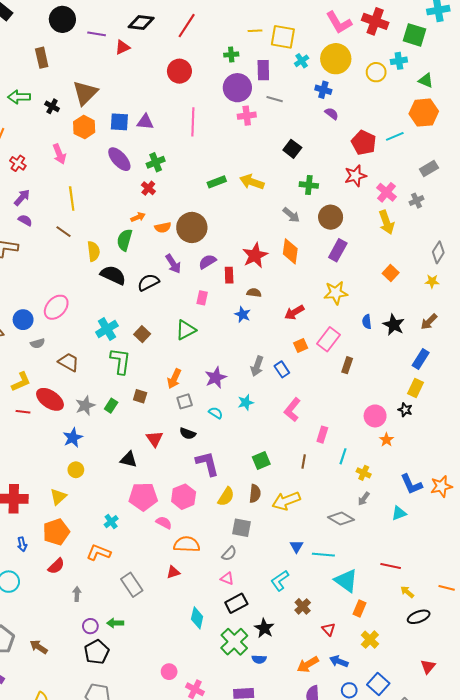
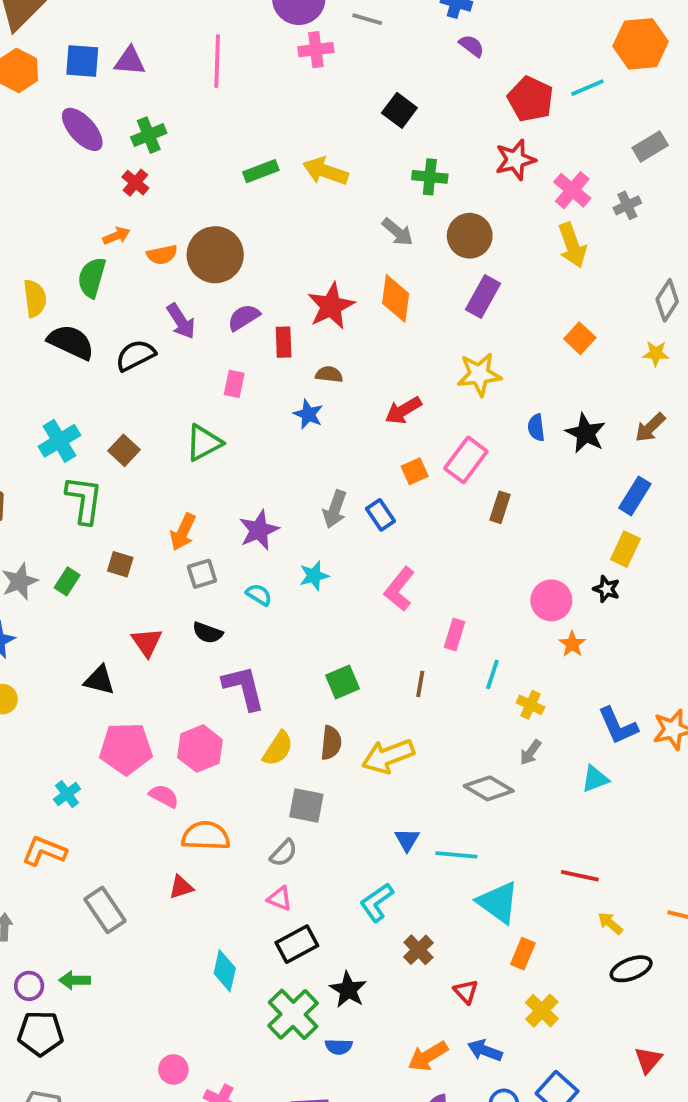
black pentagon: (97, 652) -> (40, 1033), turned 30

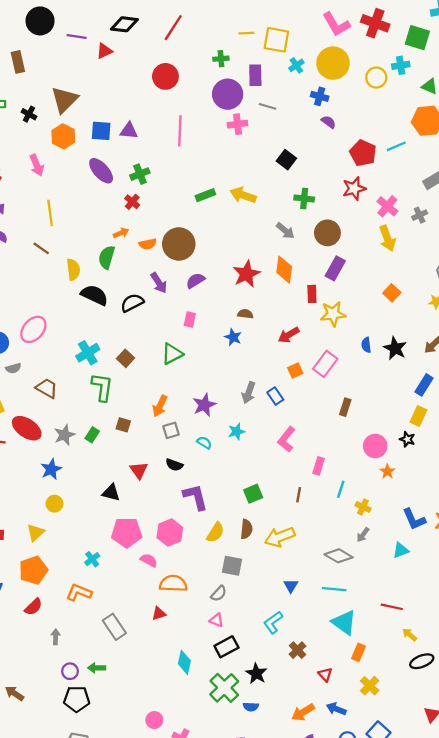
red rectangle: (284, 342) -> (312, 294), moved
brown rectangle: (500, 507) -> (345, 407), moved
cyan line: (456, 855) -> (334, 589), moved

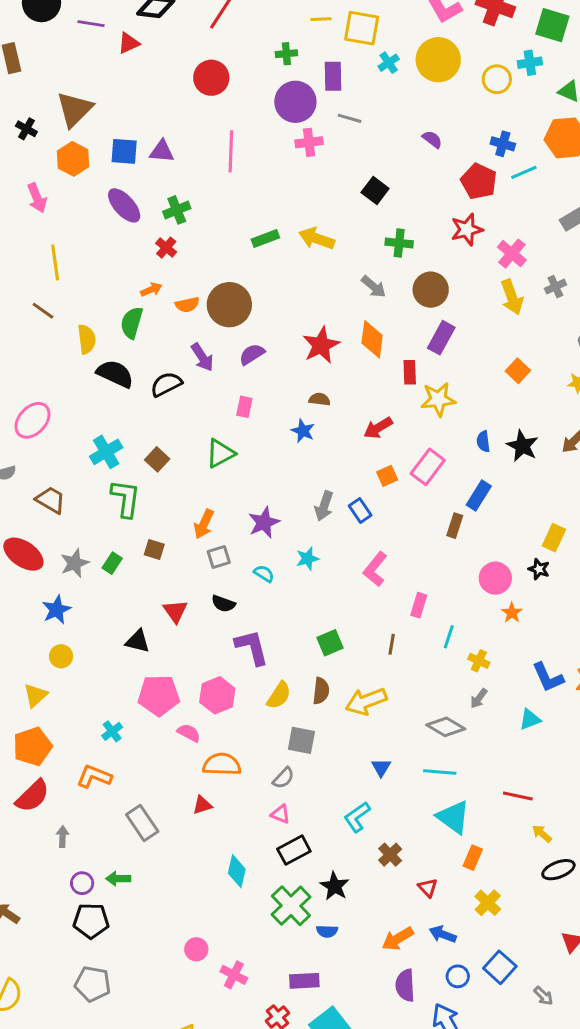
blue cross: (320, 96) -> (503, 144), moved
gray cross: (420, 215) -> (555, 287), moved
blue rectangle: (424, 385) -> (479, 495), moved
red semicircle: (33, 607) -> (32, 796), size x1.4

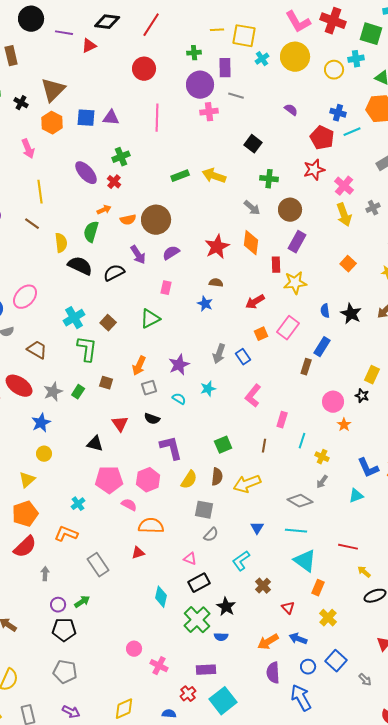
purple ellipse: (124, 205) -> (86, 173), moved
gray semicircle: (283, 778) -> (211, 535), moved
green arrow: (118, 879) -> (82, 602), turned 147

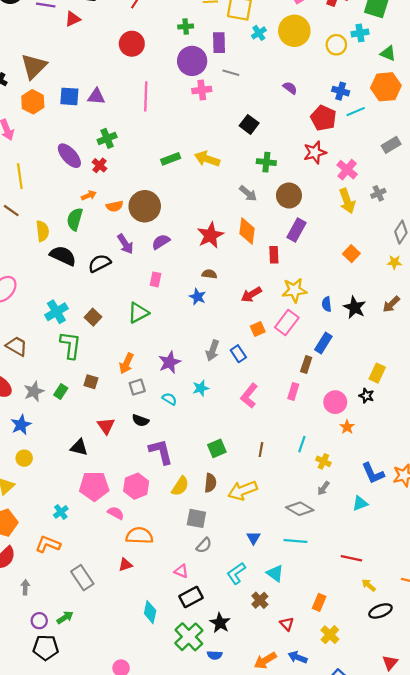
yellow star: (295, 283) -> (294, 290), moved
pink rectangle: (282, 420) -> (293, 391), moved
cyan triangle: (305, 561) -> (275, 573), moved, size x0.7

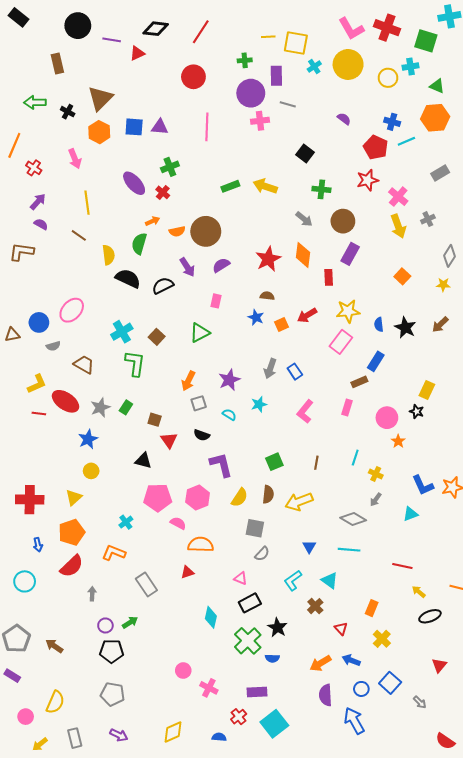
orange square: (258, 329) -> (282, 325), moved
brown rectangle: (306, 364) -> (359, 382), turned 49
brown square: (91, 382) -> (155, 420), moved

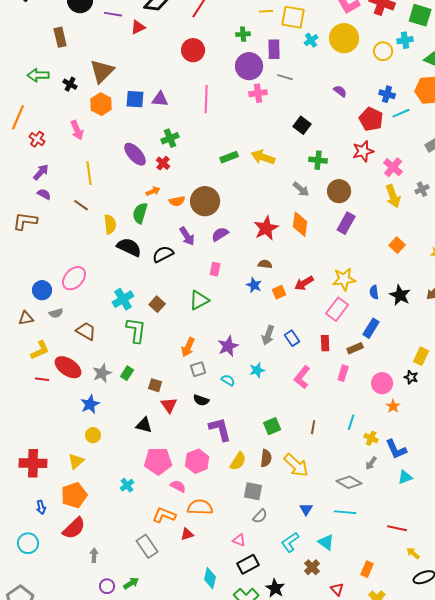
red rectangle: (329, 277) -> (325, 343), moved
brown triangle: (12, 335) -> (26, 318), moved
blue L-shape: (423, 485) -> (396, 449), moved
yellow arrow: (299, 502) -> (296, 465), turned -116
orange L-shape: (114, 553) -> (164, 515), moved

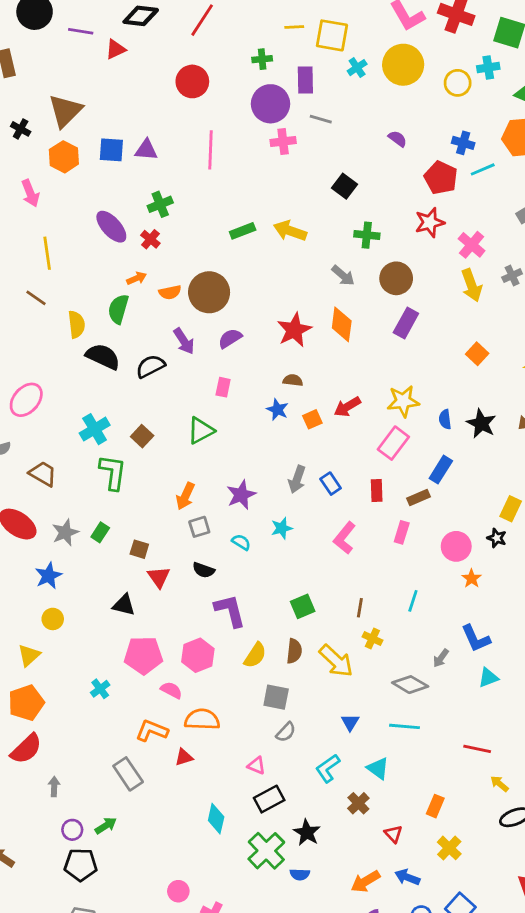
yellow cross: (371, 438) -> (372, 639), moved

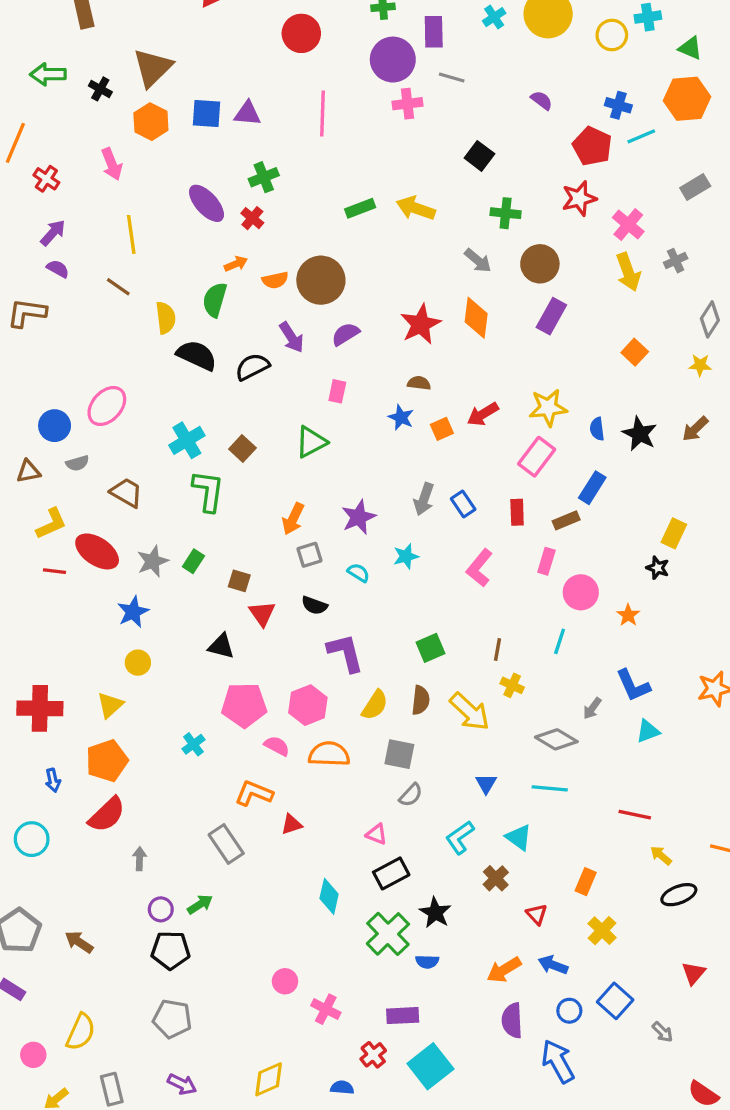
pink circle: (456, 546) -> (581, 592), moved
orange semicircle: (202, 719) -> (329, 754), moved

